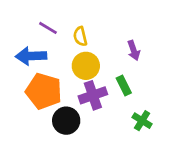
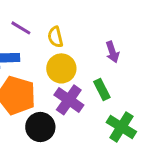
purple cross: (93, 95) -> (69, 100), turned -36
green cross: (142, 121) -> (121, 127), size x1.4

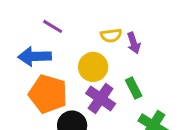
yellow semicircle: (55, 37) -> (111, 35), moved, turned -85
purple arrow: (112, 52) -> (134, 43), moved

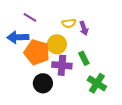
orange pentagon: (48, 94) -> (37, 52), moved
purple cross: (101, 98) -> (62, 65), turned -30

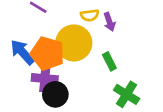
blue arrow: (18, 37) -> (22, 52), moved, turned 50
yellow circle: (57, 44) -> (74, 43), size x1.4
purple cross: (62, 65) -> (45, 79), moved

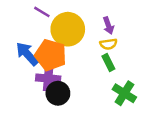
yellow semicircle: (90, 15) -> (108, 44), moved
yellow circle: (74, 43) -> (68, 29), moved

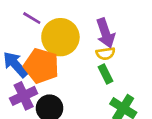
purple arrow: (108, 26) -> (105, 33), size x1.5
purple cross: (48, 78) -> (24, 96), moved, turned -30

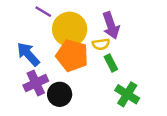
yellow semicircle: (105, 54) -> (101, 44), moved
orange pentagon: (41, 66) -> (72, 55), moved

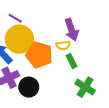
yellow circle: (70, 29) -> (19, 39), moved

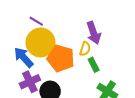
yellow semicircle: (63, 45) -> (85, 49), turned -64

